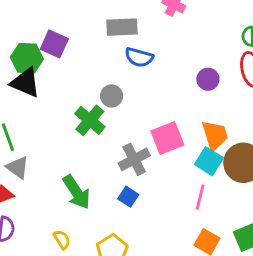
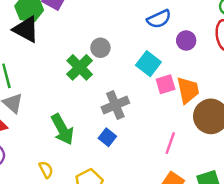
blue semicircle: (139, 57) -> (159, 19), moved, turned -45
pink square: (167, 138) -> (166, 84), moved, size x0.7
cyan square: (209, 161) -> (148, 64), moved

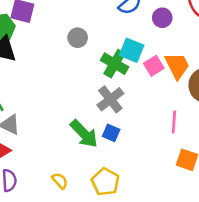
gray circle: (100, 48) -> (78, 38), moved
green cross: (80, 67) -> (115, 64), moved
green arrow: (62, 129) -> (84, 134), moved

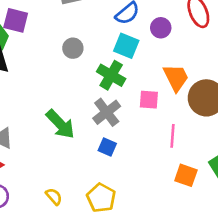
cyan square: (132, 50) -> (126, 46), moved
pink square: (154, 66) -> (149, 100), moved, turned 36
green arrow: (84, 134) -> (60, 124), moved

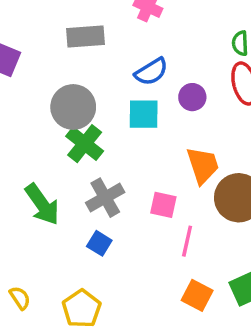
cyan square: (126, 46) -> (144, 114), turned -30
gray circle: (73, 48) -> (73, 107), size x1.6
green cross: (111, 75) -> (85, 144), moved
pink square: (149, 100) -> (163, 205), moved

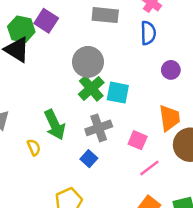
blue semicircle: (151, 72) -> (148, 33), moved, turned -70
cyan square: (144, 114) -> (118, 93), moved
pink line: (187, 241) -> (149, 168), turned 30
yellow semicircle: (20, 298) -> (34, 147), moved

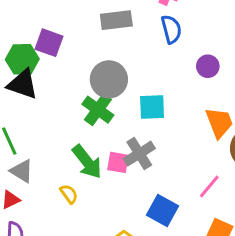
green cross: (91, 88) -> (98, 110), moved
pink square: (138, 140) -> (118, 162), moved
blue square: (89, 159) -> (163, 211), moved, size x1.5

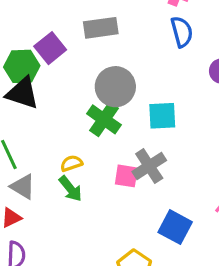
gray rectangle: (116, 20) -> (101, 28), moved
purple square: (49, 43) -> (50, 48), turned 32
green arrow: (87, 162) -> (70, 189), moved, size x0.7
yellow semicircle: (69, 194) -> (71, 163), moved, turned -72

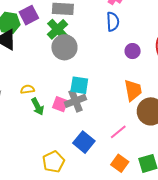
cyan square: (162, 116) -> (79, 85), moved
green cross: (104, 119) -> (57, 29), moved
green arrow: (70, 189) -> (38, 107), moved

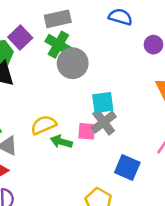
blue semicircle: (113, 22) -> (120, 17), turned -54
yellow semicircle: (27, 89) -> (44, 125), size x1.5
green arrow: (38, 107) -> (61, 142), turned 150

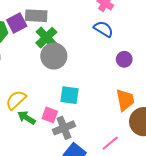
gray rectangle: (58, 19) -> (36, 16), moved
gray cross: (104, 122) -> (64, 128), moved
yellow semicircle: (44, 125) -> (16, 100), turned -35

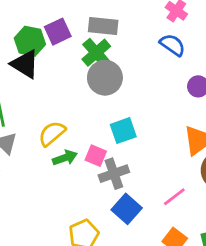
gray rectangle: (36, 16) -> (103, 26), moved
cyan square: (69, 95) -> (123, 131), turned -30
green arrow: (27, 118) -> (65, 158), turned 126

